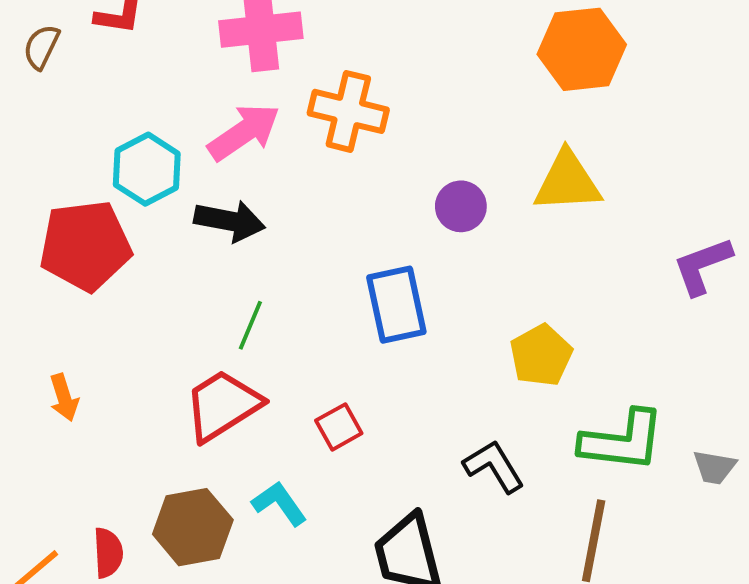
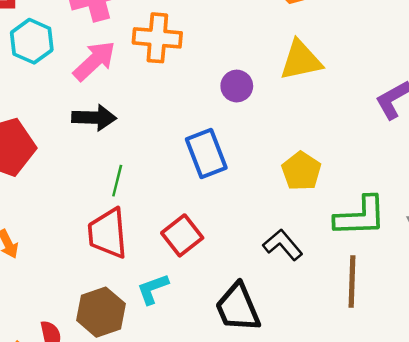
cyan hexagon: (147, 169) -> (32, 41), moved
red trapezoid: (223, 405) -> (108, 233), turned -54
red square: (339, 427) -> (182, 235), size x1.4
cyan L-shape: (279, 504) -> (153, 289), turned -66

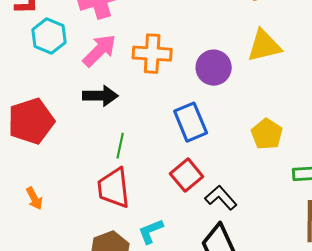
orange cross: (157, 38) -> (152, 54), moved
purple circle: (237, 86) -> (214, 68), size x1.4
red square: (182, 235) -> (187, 175), moved
black L-shape: (283, 245) -> (221, 198), moved

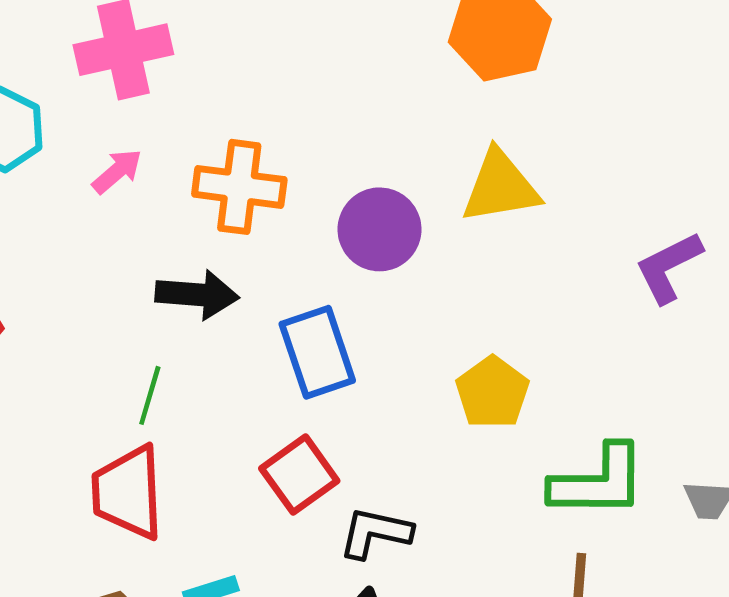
pink arrow: (99, 51) -> (117, 171), size x0.6
black arrow: (100, 96) -> (197, 295), moved
black L-shape: (221, 198) -> (375, 533), turned -40

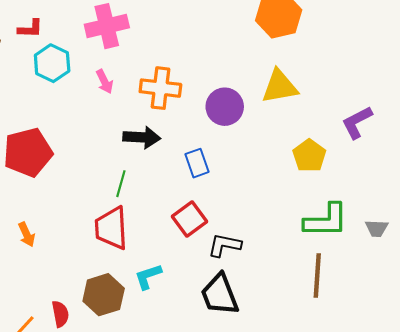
pink arrow: (117, 171) -> (105, 82), turned 105
blue rectangle: (317, 352) -> (197, 163), size x0.7
yellow pentagon: (492, 393) -> (309, 156), moved

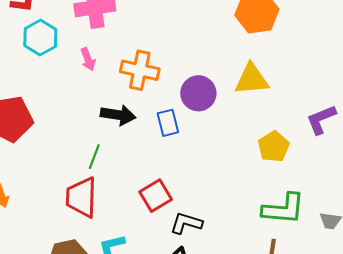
blue rectangle: (197, 163) -> (168, 123), moved

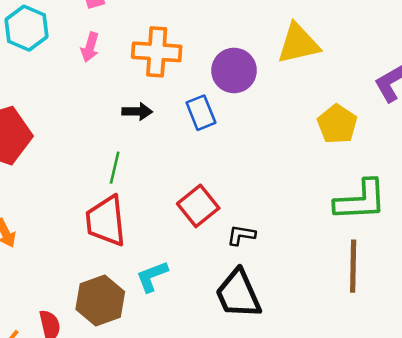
pink arrow: (88, 59) -> (90, 47), turned 45
black arrow: (118, 115) -> (137, 111), size x0.7
black L-shape: (186, 223) -> (241, 235), size x0.7

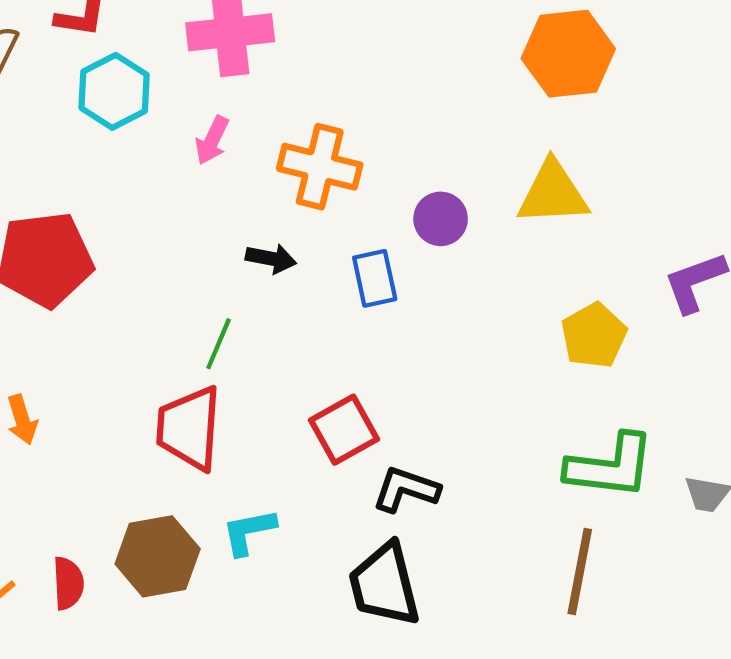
purple circle: (234, 70) -> (441, 219), size x0.7
black L-shape: (241, 235) -> (406, 489), size x1.4

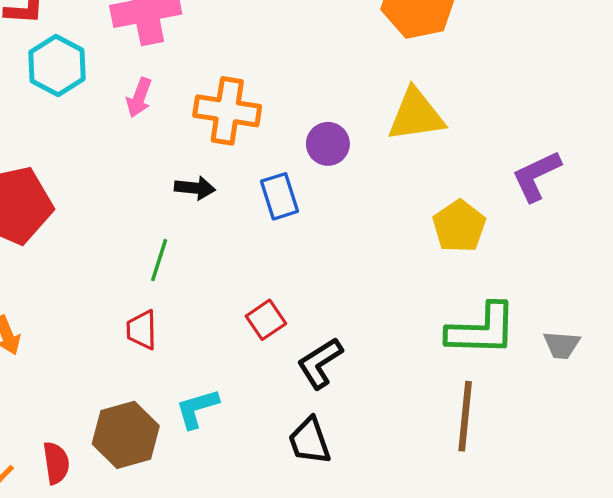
red trapezoid: (189, 428) -> (142, 330), size x0.6
red square: (344, 430) -> (266, 320), size x0.7
black L-shape: (406, 489) -> (320, 363), turned -46
black trapezoid: (384, 585) -> (310, 441), size x0.7

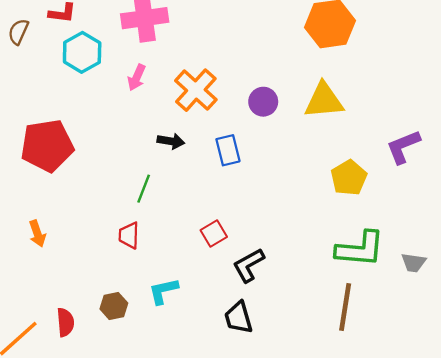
orange cross: (227, 111) -> (196, 90), turned 30
purple circle: (328, 144) -> (263, 102), moved
brown hexagon: (126, 435) -> (114, 306), size x0.6

